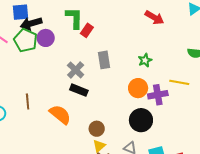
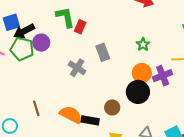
black rectangle: (79, 90) -> (90, 120), moved
black circle: (141, 120) -> (138, 92), moved
brown circle: (97, 129) -> (112, 107), moved

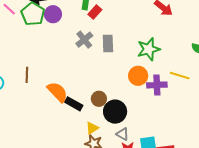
green star: (143, 44) -> (149, 49), size x1.6
gray cross: (77, 68) -> (84, 40), moved
black circle: (138, 92) -> (115, 112), moved

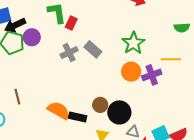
gray cross: (84, 40) -> (69, 53), turned 30
gray rectangle: (108, 44) -> (93, 49), turned -30
brown line: (27, 75) -> (17, 97), moved

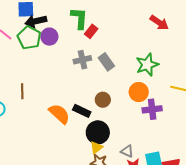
purple cross: (152, 75) -> (152, 109), moved
brown circle: (100, 105) -> (103, 100), moved
black circle: (119, 112) -> (98, 132), moved
black rectangle: (78, 117) -> (82, 111), moved

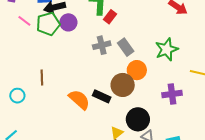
green pentagon: (29, 38) -> (48, 24), turned 30
orange circle: (139, 92) -> (137, 70), moved
brown circle: (103, 100) -> (123, 85), size x1.5
black circle: (98, 132) -> (138, 119), moved

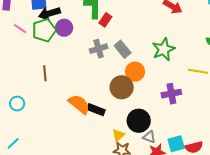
brown line: (42, 77) -> (45, 73), moved
black rectangle: (102, 96) -> (96, 110), moved

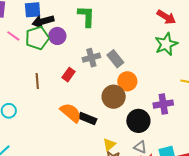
red rectangle: (105, 20) -> (69, 75), moved
green star: (164, 49) -> (166, 44), moved
black circle: (139, 121) -> (138, 121), moved

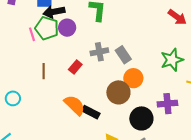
pink line: (13, 36) -> (32, 34), moved, turned 32
green pentagon: (37, 38) -> (47, 28), turned 30
green star: (166, 44) -> (172, 60), moved

